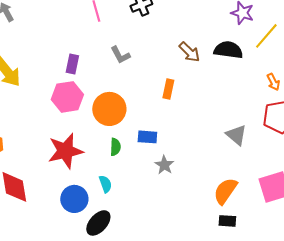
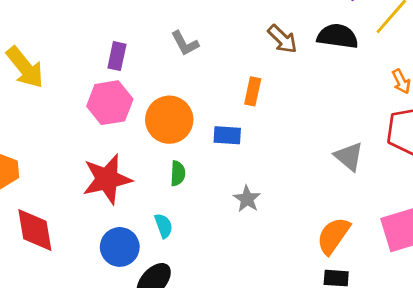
blue rectangle: (147, 137) -> (227, 135), moved

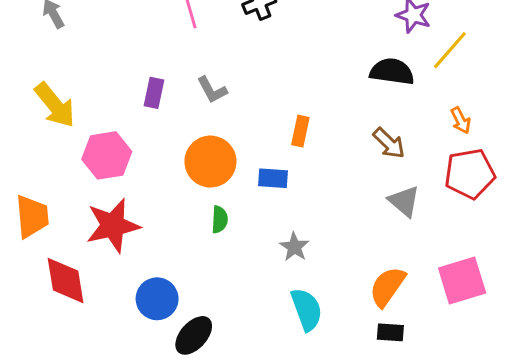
brown arrow: (282, 39) -> (389, 143), moved
gray L-shape: (185, 43) -> (212, 90), moved
pink hexagon: (110, 103) -> (107, 155), moved
red star: (107, 179) -> (113, 226), moved
cyan semicircle: (164, 226) -> (307, 309), moved, size x1.6

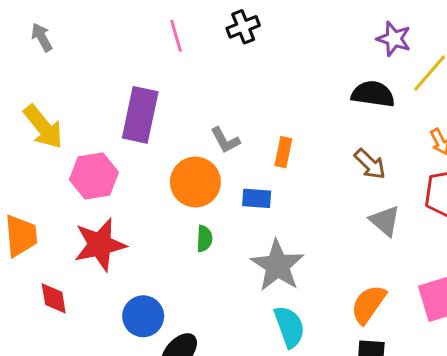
gray L-shape: (212, 90) -> (225, 140), moved
purple rectangle: (154, 93) -> (140, 115), size x1.8
gray star: (294, 247) -> (277, 266), size x1.8
red diamond: (66, 280) -> (54, 298), size x0.7

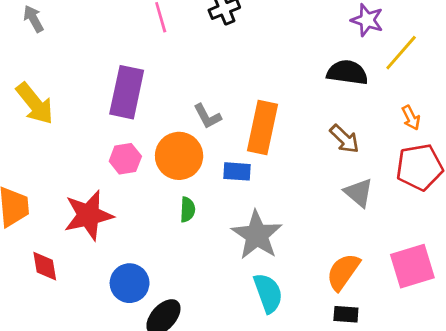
orange rectangle: (283, 152) -> (262, 128), size x1.8
pink hexagon: (94, 176) -> (125, 159), moved, size x0.7

